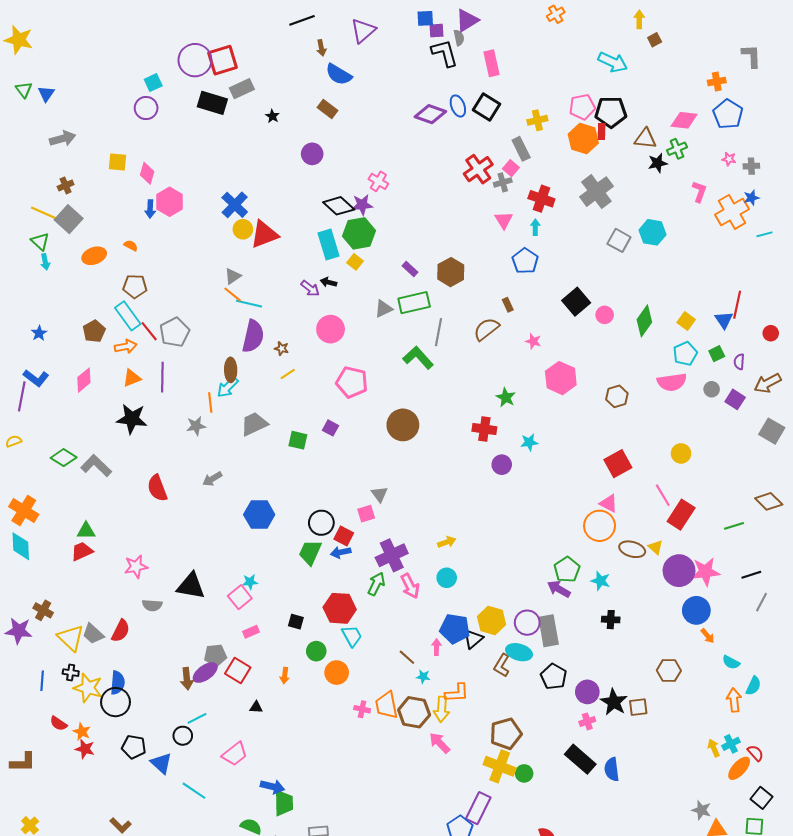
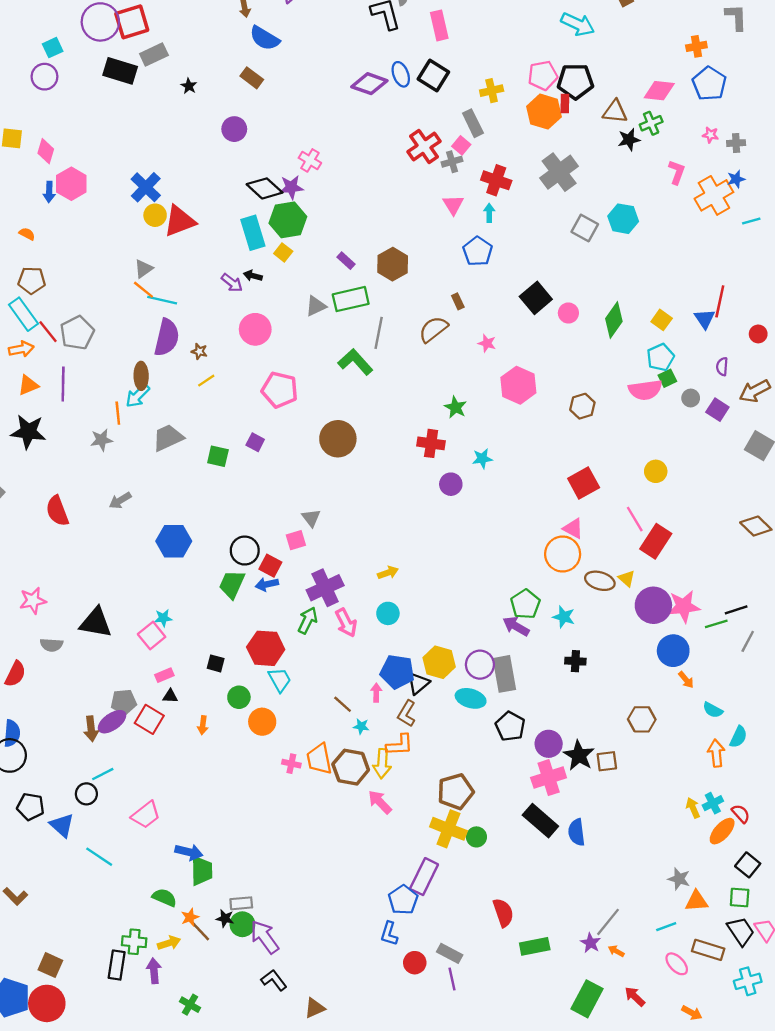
green square: (717, 354) -> (667, 378), moved
green line: (734, 526) -> (716, 624), moved
brown L-shape: (502, 665) -> (407, 714), moved
black triangle: (256, 707) -> (170, 696), moved
pink cross: (587, 721) -> (549, 778), size x1.8

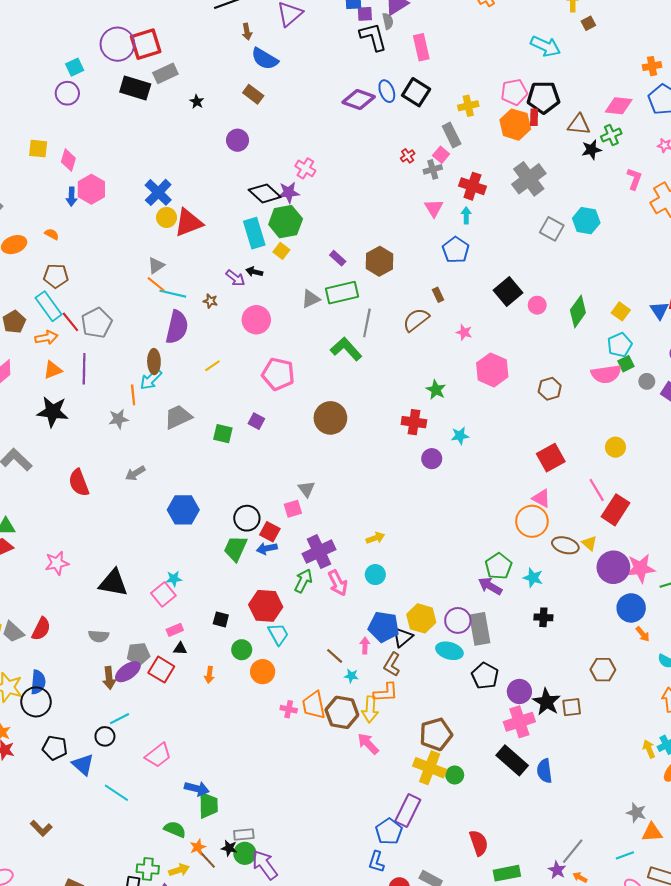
red cross: (424, 147) -> (408, 156), size x0.5
brown star: (199, 351) -> (210, 301), moved
gray semicircle: (51, 645) -> (99, 636), moved

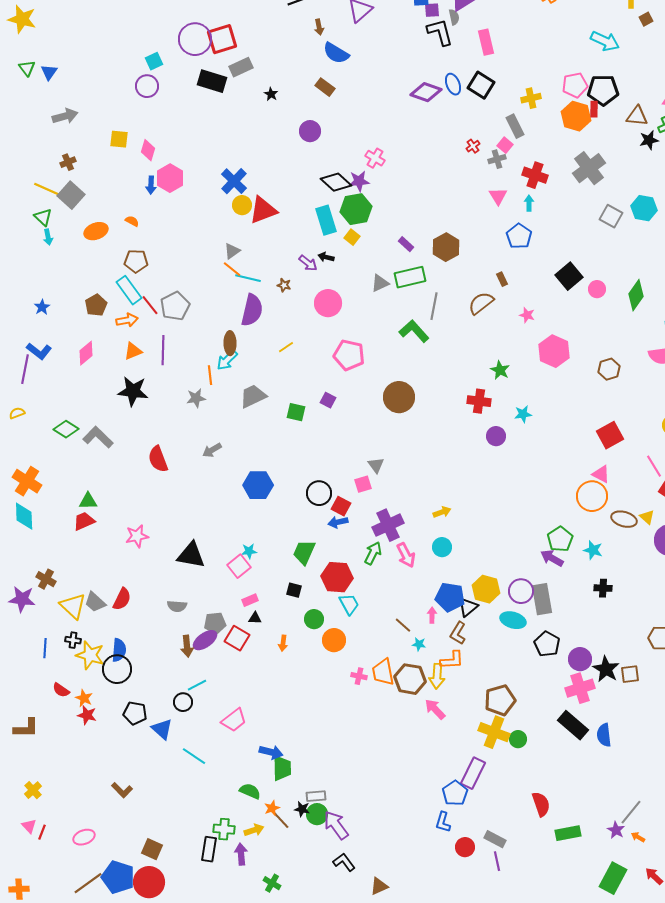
green trapezoid: (235, 548) -> (304, 552), moved

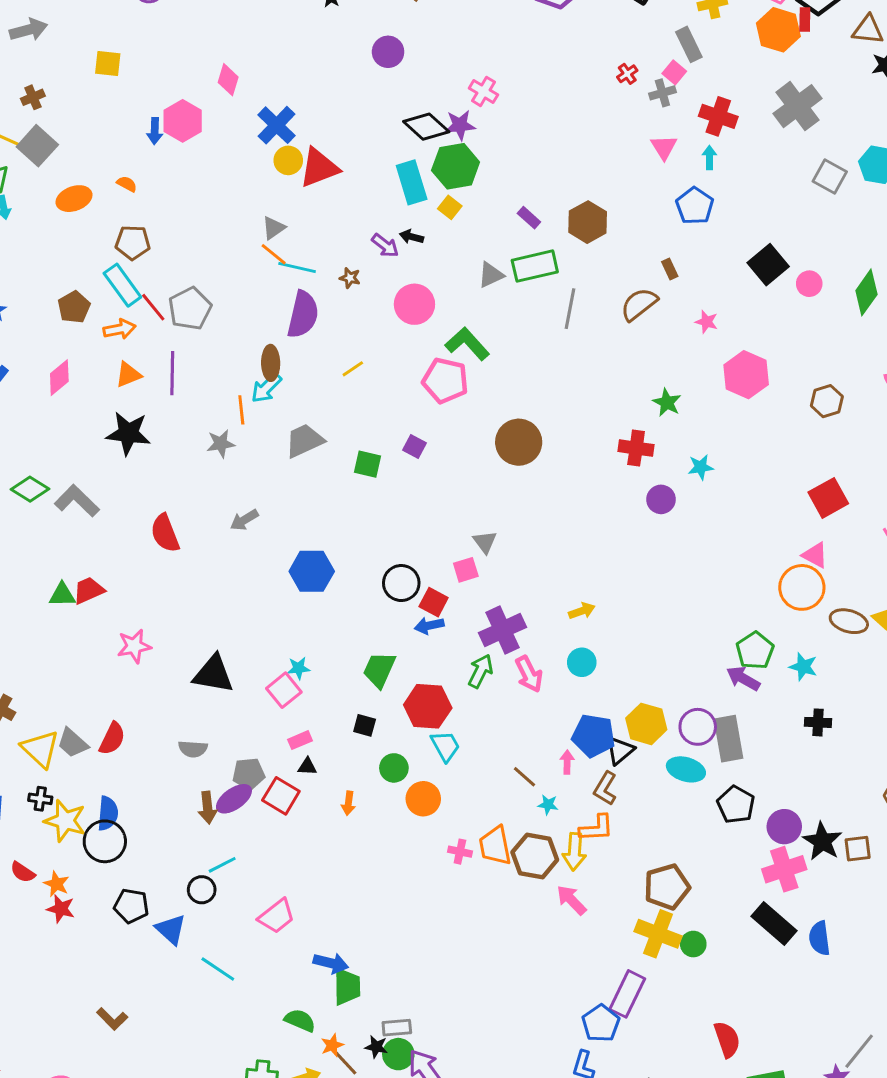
pink diamond: (148, 150) -> (228, 80), moved
green L-shape: (414, 331) -> (467, 344), moved
red trapezoid: (84, 521) -> (89, 590), moved

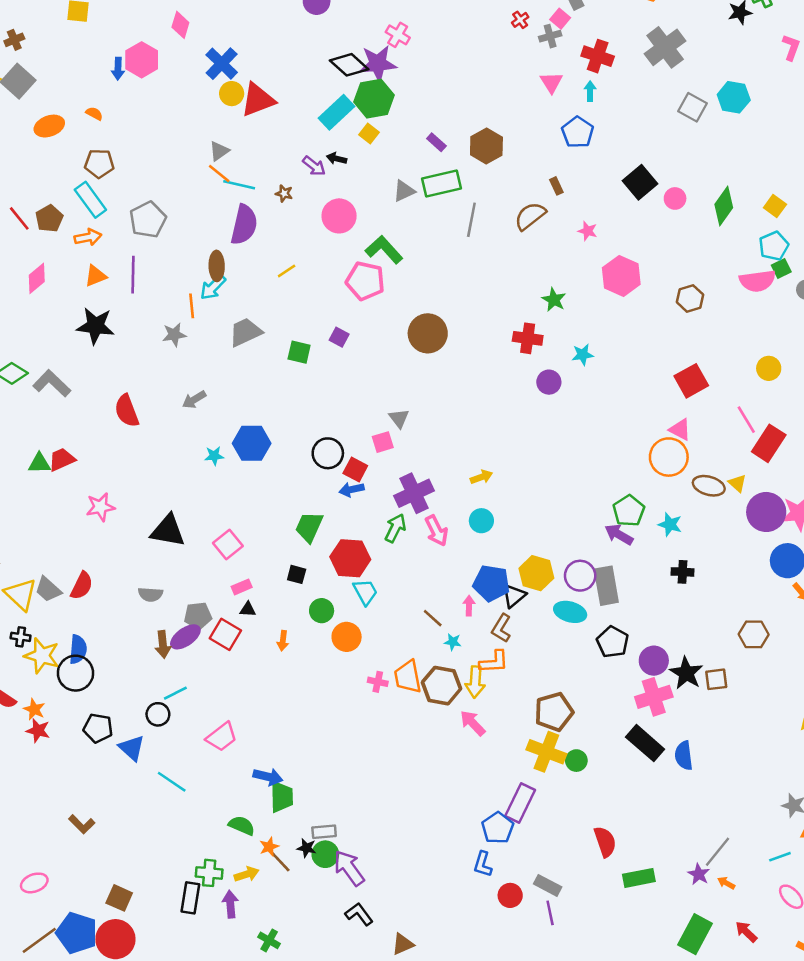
purple star: (460, 125) -> (378, 64), size x1.4
cyan rectangle: (412, 182) -> (337, 112), turned 64
red line: (153, 307) -> (19, 218), moved
cyan star: (299, 668) -> (214, 456), moved

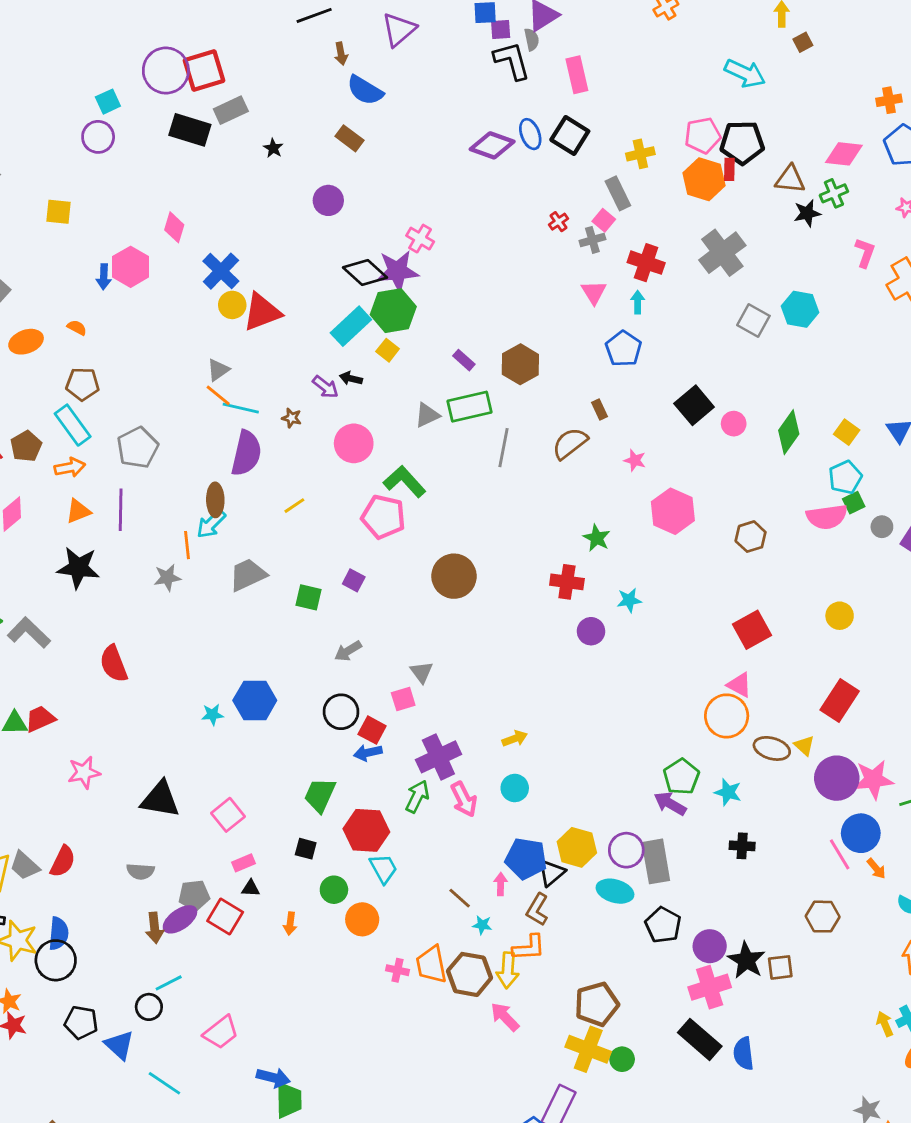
gray arrow: (194, 400) -> (348, 651), moved
pink line: (746, 420) -> (840, 854), moved

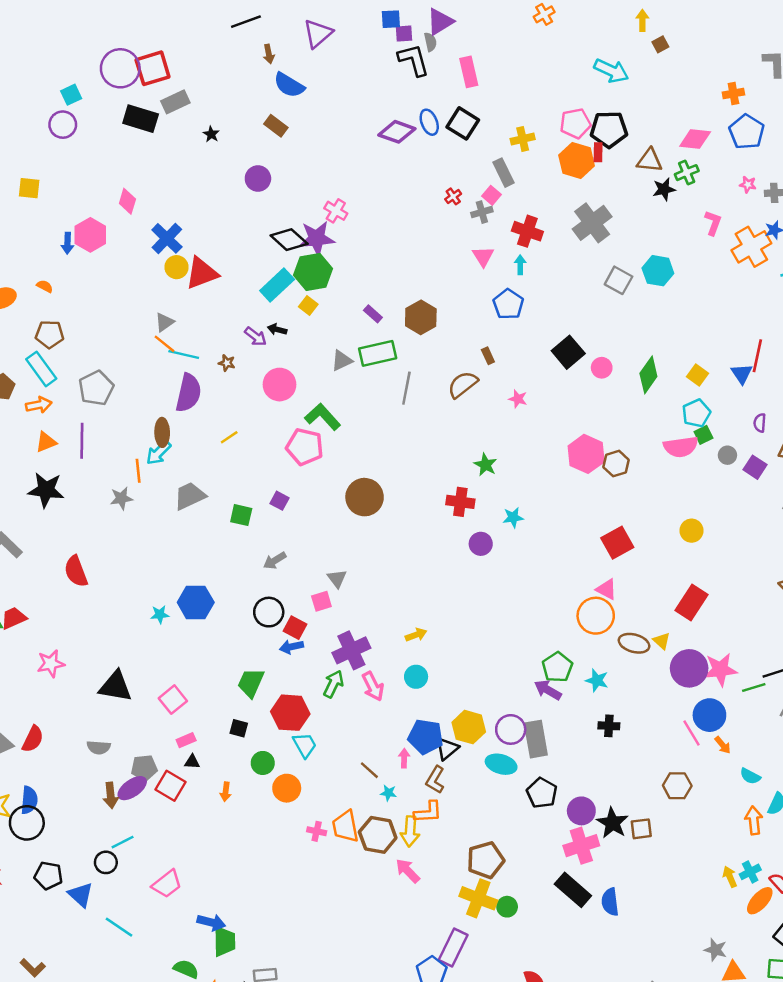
pink hexagon: (673, 511) -> (586, 454), moved

